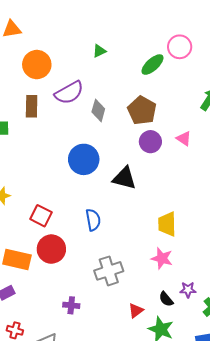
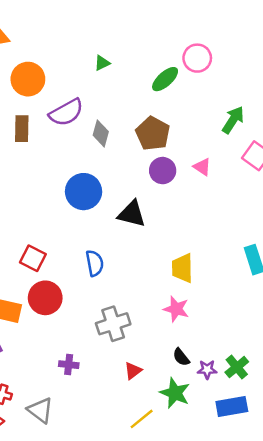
purple star: (188, 290) -> (207, 370), moved
red triangle: (136, 311) -> (133, 371), moved

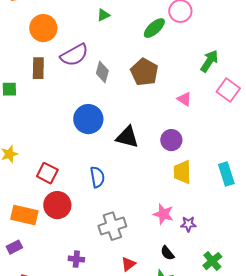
purple circle: (163, 171) -> (171, 140), moved
yellow trapezoid: (182, 268) -> (182, 172), moved
purple star: (207, 370) -> (188, 224), moved

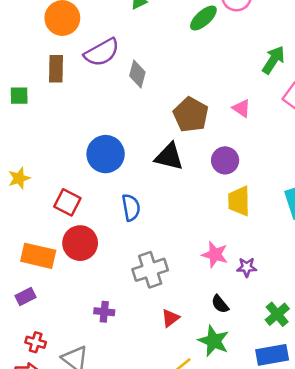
brown pentagon: (144, 72) -> (191, 115), moved
blue circle: (88, 119) -> (106, 154), moved

